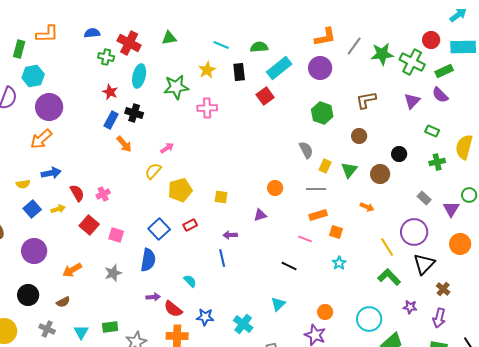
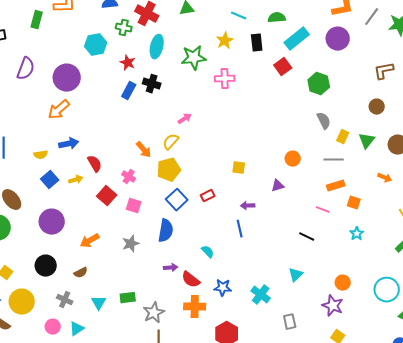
cyan hexagon: (33, 76) -> (96, 45), moved
green hexagon: (322, 113) -> (319, 84), moved
orange arrow: (124, 144) -> (144, 150), moved
yellow pentagon: (180, 190) -> (169, 170), moved
pink cross: (103, 194) -> (129, 177), moved, turned -32

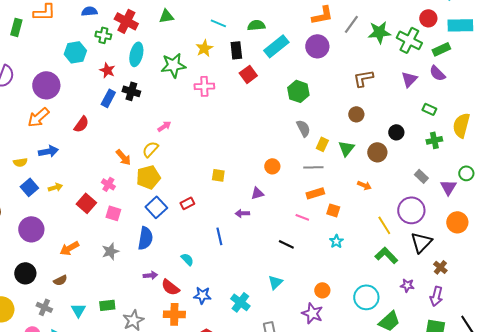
red square: (283, 67) -> (248, 74), moved
red semicircle: (95, 164) -> (81, 124), moved, turned 66
purple arrow: (248, 206) -> (242, 213), moved

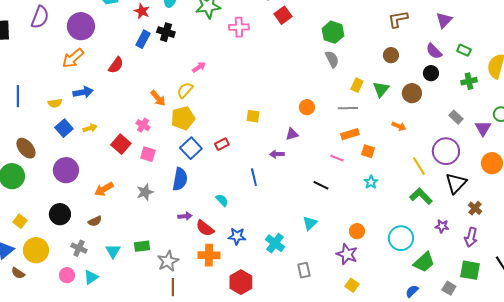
purple semicircle: (437, 73) -> (434, 51), moved
gray semicircle: (303, 128) -> (332, 59), moved

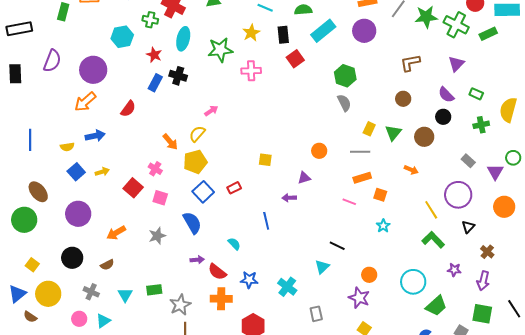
blue semicircle: (180, 179) -> (192, 223), turned -40
black triangle: (456, 183) -> (468, 227), size x0.6
black line: (321, 185) -> (337, 246), moved

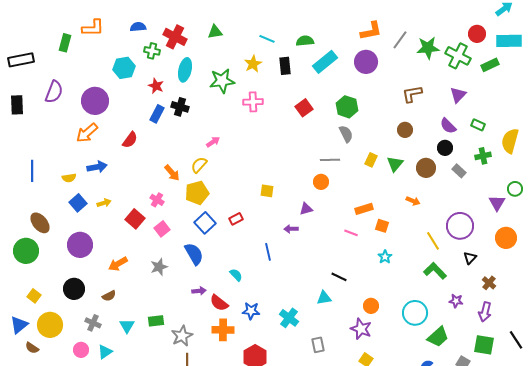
red square: (295, 59) -> (304, 108), moved
gray line: (360, 152) -> (330, 160), moved
gray rectangle: (468, 161) -> (459, 171), moved
pink square: (160, 198) -> (162, 229), turned 35
cyan triangle: (322, 267) -> (324, 298), turned 35

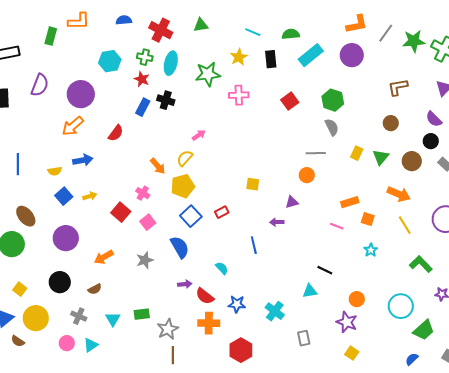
green cross: (152, 51) -> (145, 57), moved
orange arrow: (413, 201) -> (399, 194), size x1.6
yellow line: (433, 241) -> (405, 225), moved

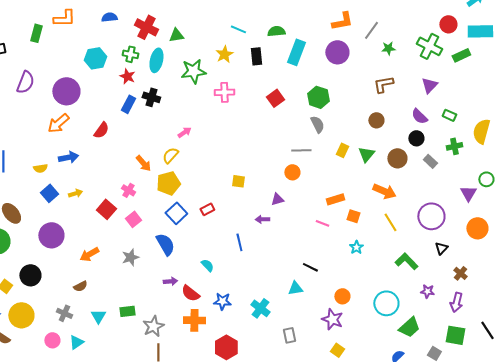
green triangle: (201, 25) -> (176, 35), moved
green star: (414, 41) -> (388, 48), moved, size x0.6
cyan rectangle: (311, 55) -> (296, 52), turned -30
black circle: (60, 282) -> (30, 275), moved

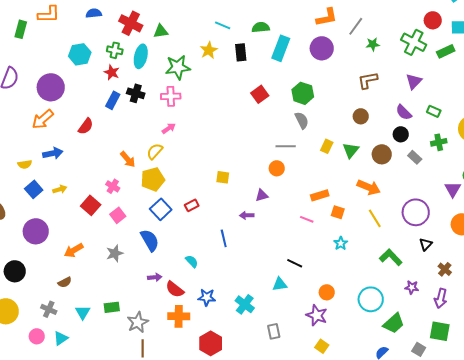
pink cross: (224, 92) -> (171, 96), moved

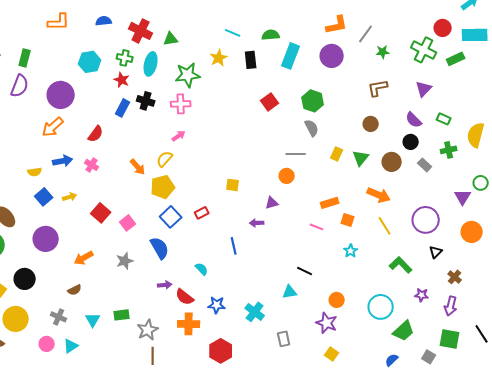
green rectangle: (21, 29) -> (25, 58), moved
pink cross: (113, 186) -> (92, 165), moved

